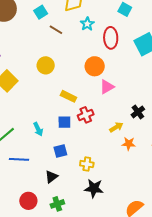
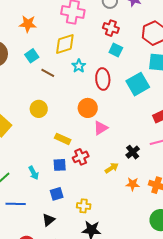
orange star: (129, 144) -> (133, 184), moved

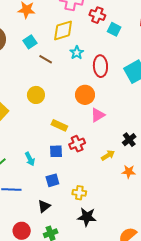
red cross: (111, 28) -> (97, 15), moved
cyan square: (116, 50) -> (114, 29), moved

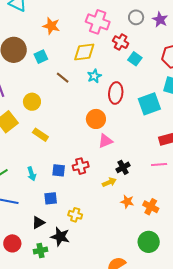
cyan square: (30, 42) -> (41, 57), moved
yellow circle: (36, 95) -> (32, 102), moved
yellow rectangle: (59, 125) -> (40, 135), moved
black cross: (129, 140) -> (123, 167), moved
black star: (87, 217) -> (60, 237), moved

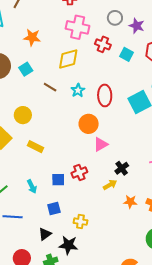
purple star: (160, 20) -> (137, 26), moved
cyan square: (135, 59) -> (126, 54), moved
cyan star: (94, 76) -> (78, 90), moved

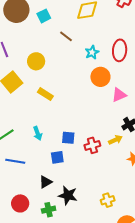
cyan star: (78, 90) -> (92, 52), moved
pink triangle: (101, 144) -> (119, 95), moved
red cross: (79, 173) -> (92, 145), moved
blue square: (58, 180) -> (68, 138), moved
yellow cross: (80, 222) -> (108, 200), moved, turned -32

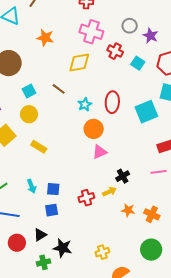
cyan square: (44, 16) -> (29, 91), moved
pink triangle: (119, 95) -> (100, 152), moved
blue square: (68, 138) -> (53, 189), moved
red circle: (20, 203) -> (17, 243), moved

